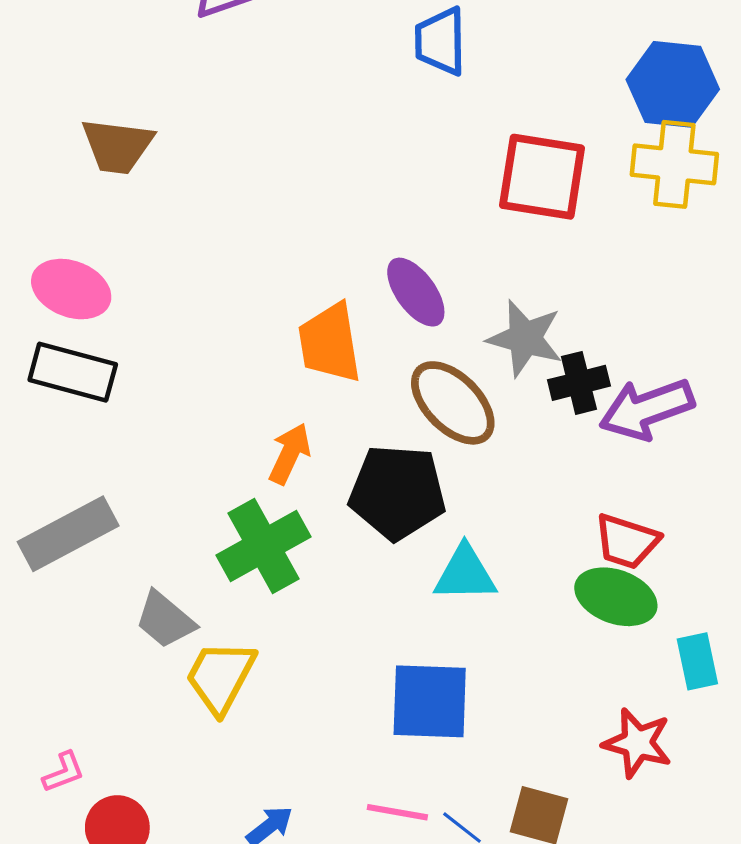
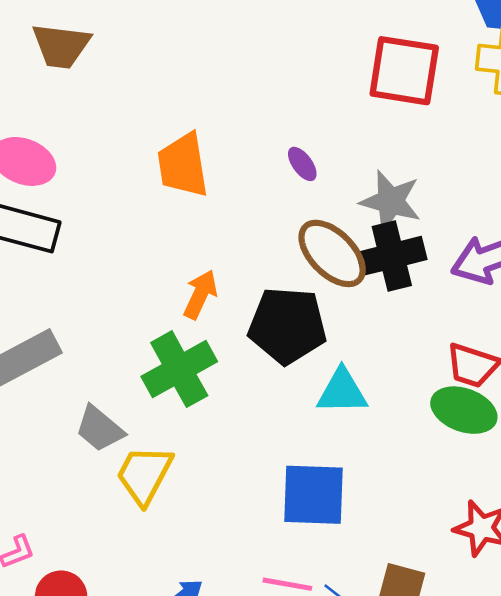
purple ellipse: (416, 292) -> (302, 164), size x0.6
orange trapezoid: (330, 343) -> (183, 165), moved
black cross: (579, 383) -> (392, 256), moved, size x1.4

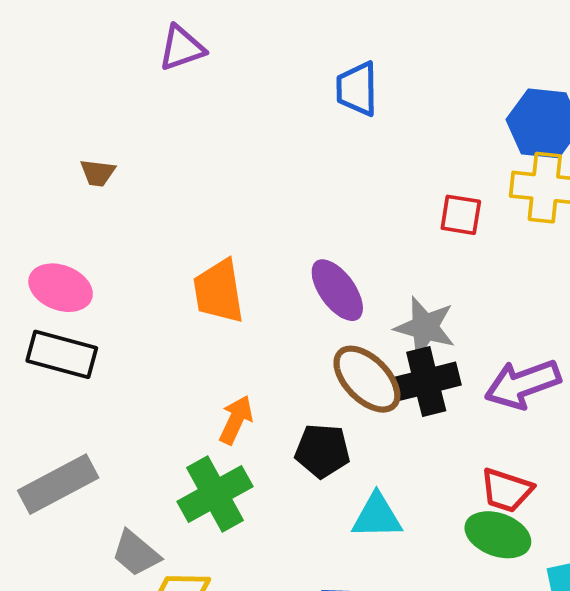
brown trapezoid: (61, 46) -> (98, 173), size x0.6
red square: (404, 71) -> (461, 215), moved, size x0.6
purple ellipse: (302, 164) -> (337, 290), size x1.8
black pentagon: (287, 326) -> (322, 451), size x0.7

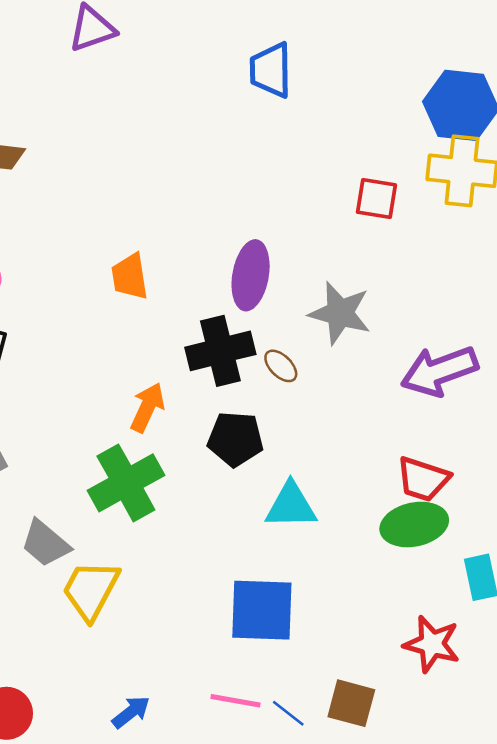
purple ellipse: (337, 290) -> (251, 275), turned 46
orange trapezoid: (219, 291) -> (130, 277), size x0.7
brown ellipse: (367, 379) -> (281, 366), size x0.5
black cross: (426, 382) -> (220, 351), moved
green ellipse: (498, 535) -> (414, 525), turned -32

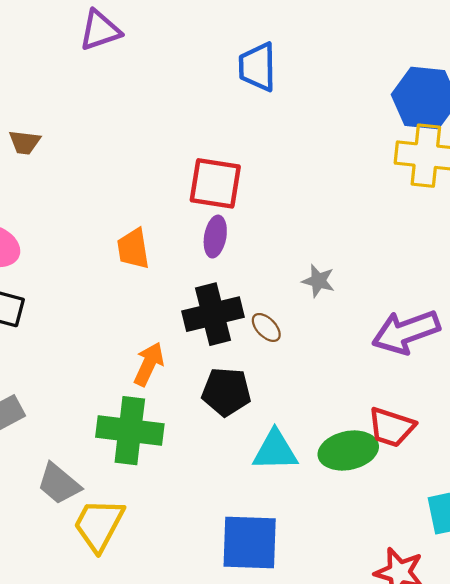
red square: (376, 199) -> (215, 183), moved, size x1.4
purple ellipse: (251, 275) -> (215, 237), moved, size x0.7
gray star: (340, 313) -> (318, 281), size x0.6
green cross: (126, 483) -> (130, 431), turned 36
green ellipse: (414, 525) -> (348, 450), moved

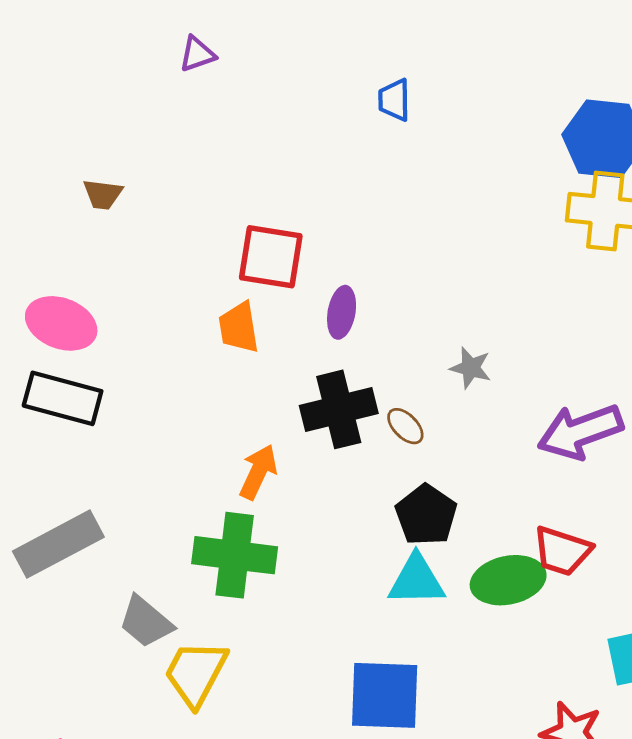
purple triangle: (100, 30) -> (197, 54), size x0.7
blue trapezoid: (257, 67) -> (394, 100), size x0.7
red square: (215, 183) -> (271, 257), moved
black pentagon: (226, 392) -> (426, 515), moved, turned 30

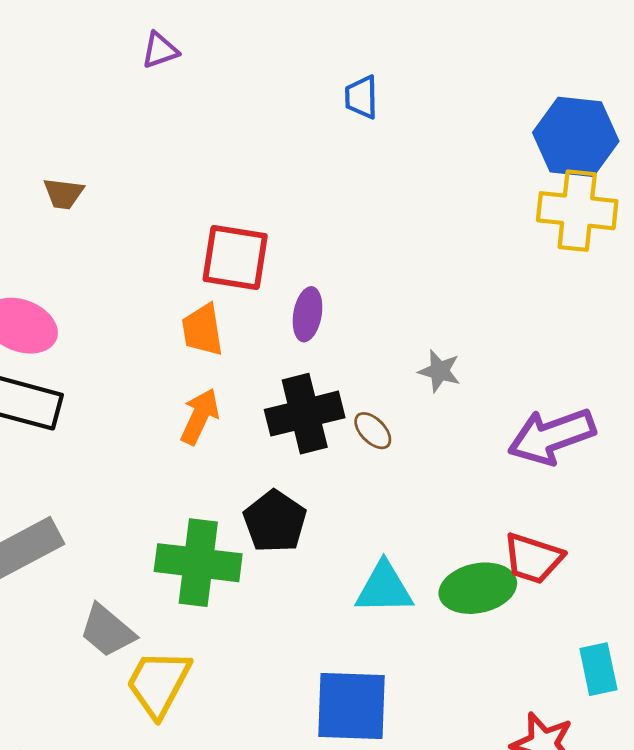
orange arrow: (258, 472) -> (200, 416), moved
black pentagon: (426, 515) -> (275, 521), moved

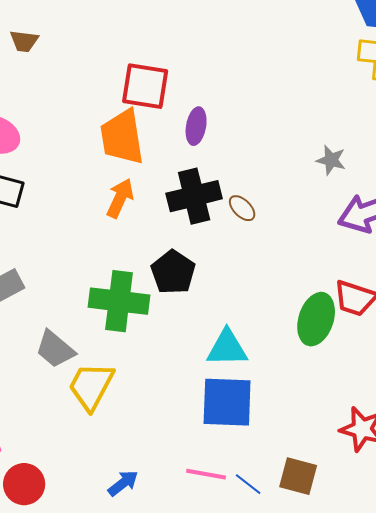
orange trapezoid: (202, 330) -> (122, 137), size x1.5
gray star: (439, 371) -> (331, 160), moved
cyan triangle: (384, 588) -> (227, 348), moved
green ellipse: (478, 588) -> (316, 319), turned -60

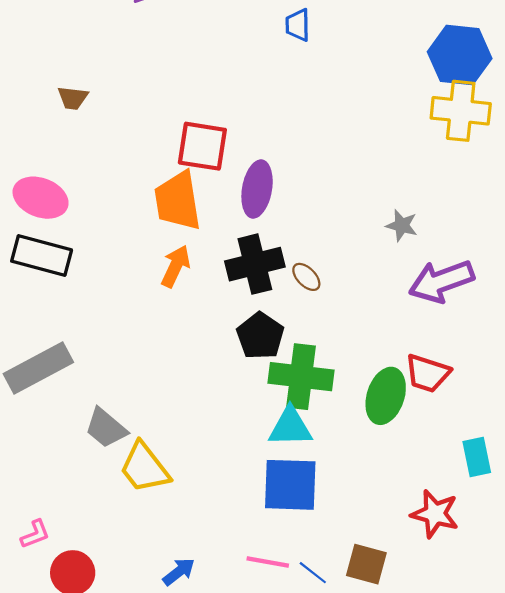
purple ellipse: (196, 126) -> (257, 189), size x1.4
black pentagon: (173, 272) -> (260, 336), moved
green cross: (119, 301) -> (301, 377), moved
yellow trapezoid: (91, 386) -> (144, 468), turned -66

